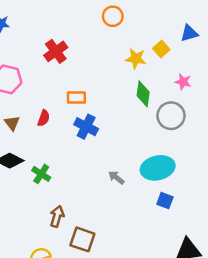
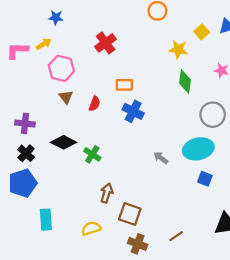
yellow square: (161, 49) -> (202, 32), moved
gray circle: (171, 116) -> (213, 115), moved
brown triangle: (12, 123) -> (66, 97), moved

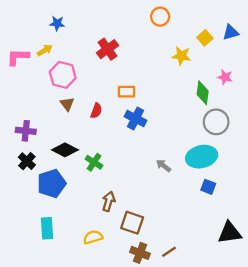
green diamond: (185, 82) -> (203, 93), moved
blue pentagon: (23, 183) -> (52, 183), moved
brown line: (176, 236) -> (169, 252), moved

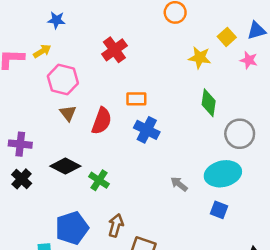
pink star: (225, 77) -> (249, 60), moved
green diamond: (203, 93) -> (209, 103), moved
red semicircle: (96, 111) -> (102, 121), size x1.5
blue pentagon: (52, 183) -> (72, 228), moved
blue square: (208, 187) -> (219, 210), moved

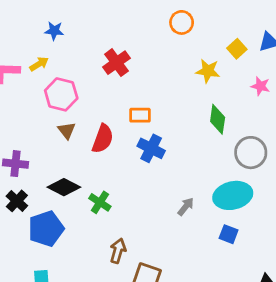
pink star: (249, 60) -> (260, 86), moved
gray arrow: (179, 184) -> (186, 207), turned 90
blue pentagon: (72, 228) -> (46, 229), moved

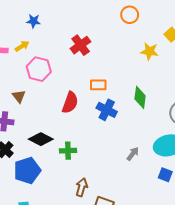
green diamond: (218, 119) -> (140, 97), moved
brown triangle: (67, 130) -> (19, 96), moved
green cross: (100, 202) -> (68, 151), turned -35

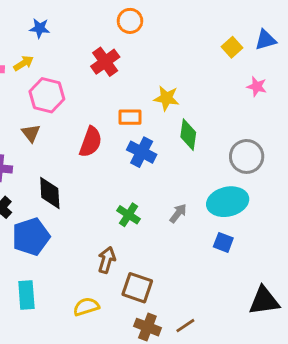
orange circle: (130, 15) -> (130, 21), moved
yellow star: (149, 51) -> (166, 98), moved
brown triangle: (19, 96) -> (31, 133), moved
black diamond: (41, 139) -> (50, 193), turned 60
green cross: (68, 151) -> (129, 215), moved, turned 35

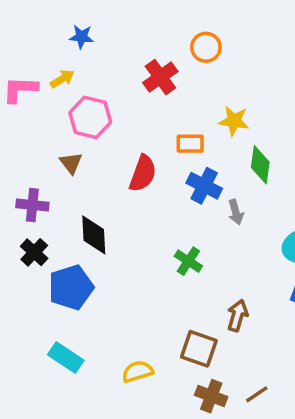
orange circle: (130, 21) -> (206, 47), moved
gray arrow: (178, 213) -> (236, 212), moved, turned 126
brown arrow: (107, 260) -> (237, 315), moved
cyan rectangle: (26, 295) -> (66, 358), turned -52

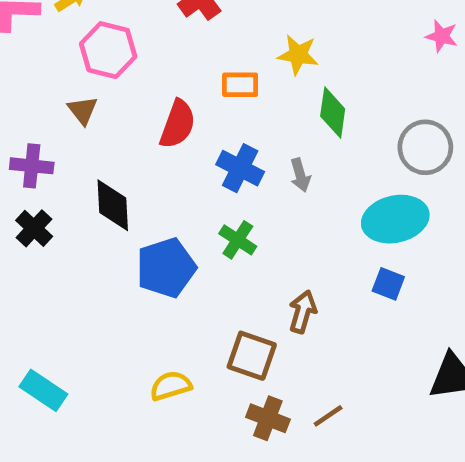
blue cross: (204, 186) -> (240, 168), moved
blue pentagon: (71, 287) -> (166, 268), moved
cyan rectangle: (66, 358) -> (43, 390), moved

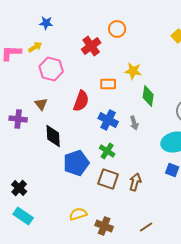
brown triangle: (83, 110) -> (41, 104), moved
black cross: (34, 228) -> (19, 188), moved
brown square: (252, 356) -> (108, 179), moved
brown cross: (268, 418) -> (104, 226), moved

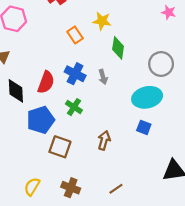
orange rectangle: (108, 84) -> (75, 35), turned 56
red semicircle: (81, 101) -> (46, 82), moved
brown square: (108, 179) -> (60, 147), moved
yellow semicircle: (78, 214) -> (32, 187), moved, turned -42

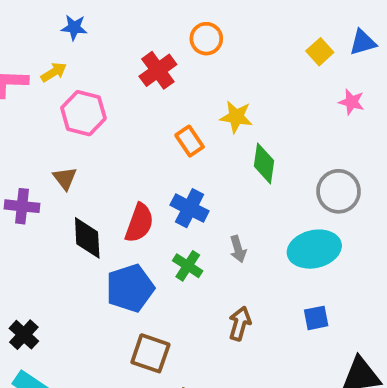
gray arrow: (103, 77) -> (238, 249), moved
blue square: (144, 127) -> (316, 318), moved, turned -32
brown square: (60, 147) -> (150, 353), moved

